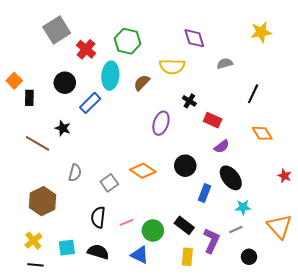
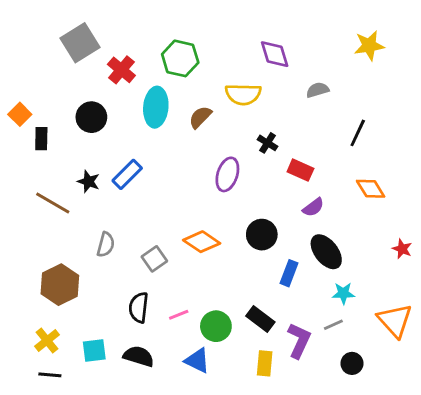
blue rectangle: (90, 103) -> (127, 174), moved

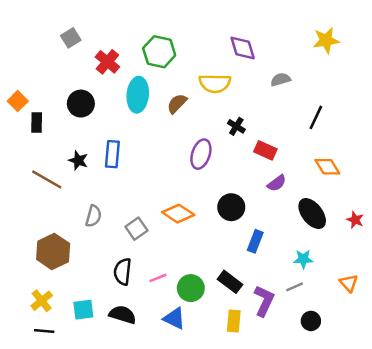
gray square: (80, 43) -> (71, 38), size x0.6
blue rectangle: (127, 174) -> (112, 154), turned -40
black ellipse: (326, 252) -> (312, 214), moved
orange triangle: (395, 320) -> (349, 283), size x0.6

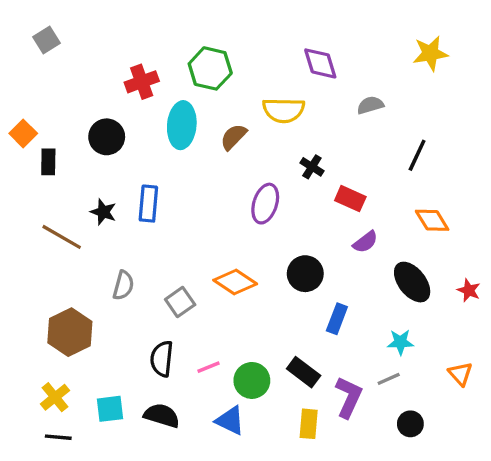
gray square: (71, 38) -> (47, 40), moved
red cross: (107, 62) -> (142, 82), turned 30

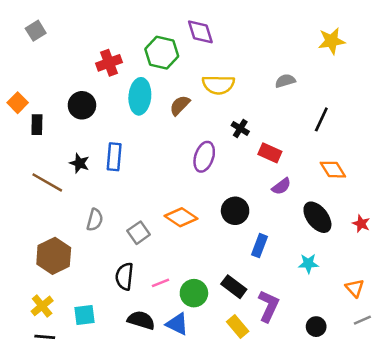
purple diamond: (320, 63) -> (200, 32), moved
gray line: (389, 379) -> (362, 320), moved
black semicircle: (162, 416) -> (141, 320), moved
yellow rectangle: (309, 424) -> (238, 327), turned -45

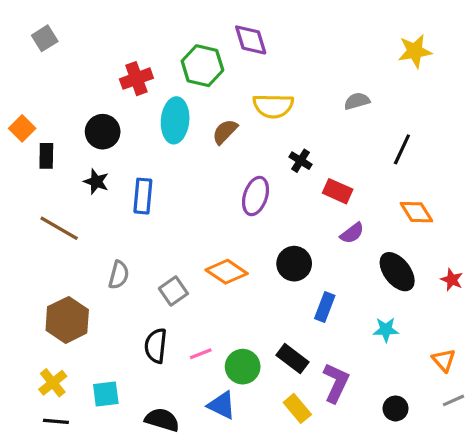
black star: (79, 163) -> (96, 182), moved
black semicircle: (141, 320) -> (162, 420), moved

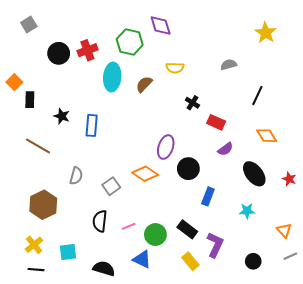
yellow star: (415, 51) -> (266, 33), turned -30
yellow semicircle: (273, 106) -> (175, 68), size x0.7
black circle: (103, 132) -> (59, 53), moved
purple ellipse: (256, 196) -> (166, 147), moved

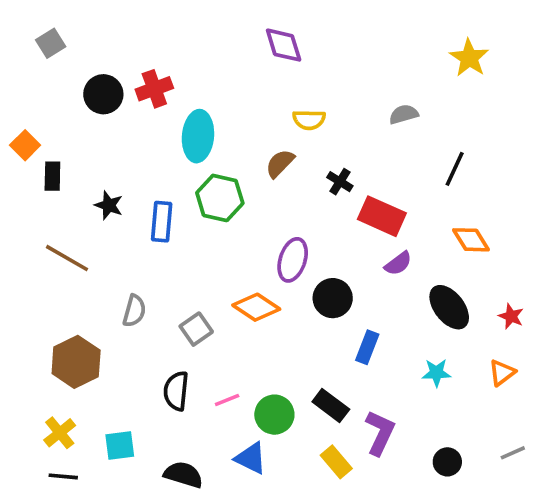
green hexagon: (130, 42) -> (220, 198), moved
brown semicircle: (144, 84) -> (280, 163), moved
red rectangle: (216, 122) -> (382, 216), size x1.4
orange triangle: (284, 230) -> (502, 373), moved, turned 35

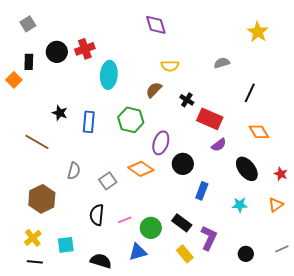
black rectangle: (52, 176) -> (29, 62), moved
green hexagon: (220, 198) -> (131, 120), moved
blue triangle: (251, 458) -> (138, 252), turned -42

